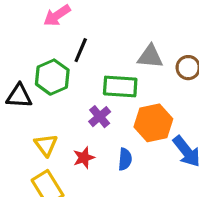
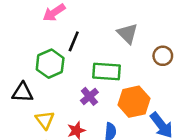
gray triangle: (150, 57) -> (127, 34), moved, turned 40
black triangle: (19, 96) -> (23, 92), moved

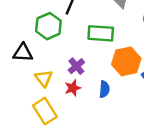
purple cross: (89, 96) -> (76, 66), moved

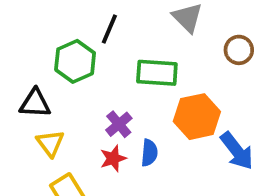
yellow triangle: (44, 78) -> (50, 143), moved
blue semicircle: (104, 89) -> (149, 153), moved

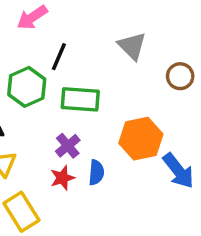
green rectangle: (157, 73) -> (80, 99), moved

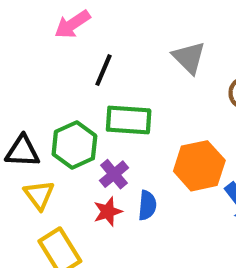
green hexagon: (27, 87) -> (74, 145), moved

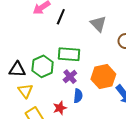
black line: (104, 70) -> (61, 17), moved
purple cross: (114, 174) -> (70, 77), moved
red star: (108, 212) -> (60, 108), moved

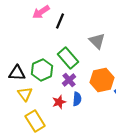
gray triangle: (98, 24) -> (97, 41), moved
green rectangle: (69, 54) -> (68, 58), turned 45
red star: (60, 108) -> (59, 102), moved

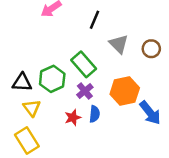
black line: (60, 21) -> (95, 20), moved
yellow rectangle: (35, 121) -> (27, 141), moved

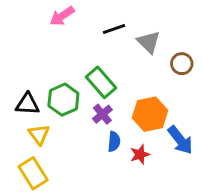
black line: (95, 20) -> (114, 29), turned 48
gray triangle: (119, 44) -> (149, 42), moved
red star: (73, 118) -> (140, 155), moved

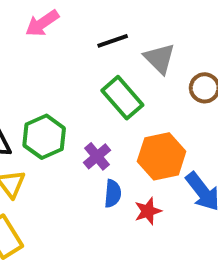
green rectangle: (101, 82) -> (122, 98), moved

